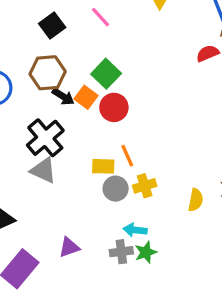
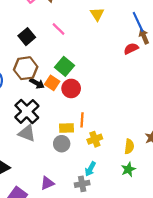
orange line: (127, 156) -> (82, 120), turned 32
gray circle: (116, 189) -> (62, 144), moved
cyan arrow: (135, 230) -> (90, 169), turned -64
green star: (146, 252) -> (128, 169), moved

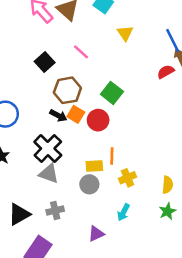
green square: (64, 66) -> (112, 93), moved
brown hexagon: (26, 68) -> (67, 90), moved
purple triangle: (47, 183) -> (96, 234), moved
gray cross: (82, 184) -> (55, 210), moved

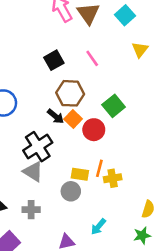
yellow cross: (127, 178) -> (113, 178), moved

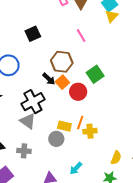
yellow triangle: (140, 50) -> (112, 16), moved
black square: (54, 60) -> (33, 34), moved

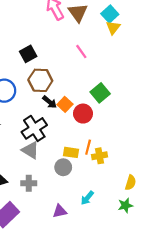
brown hexagon: (62, 62) -> (40, 80), moved

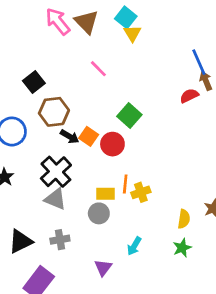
purple triangle: (60, 211) -> (103, 268), turned -32

